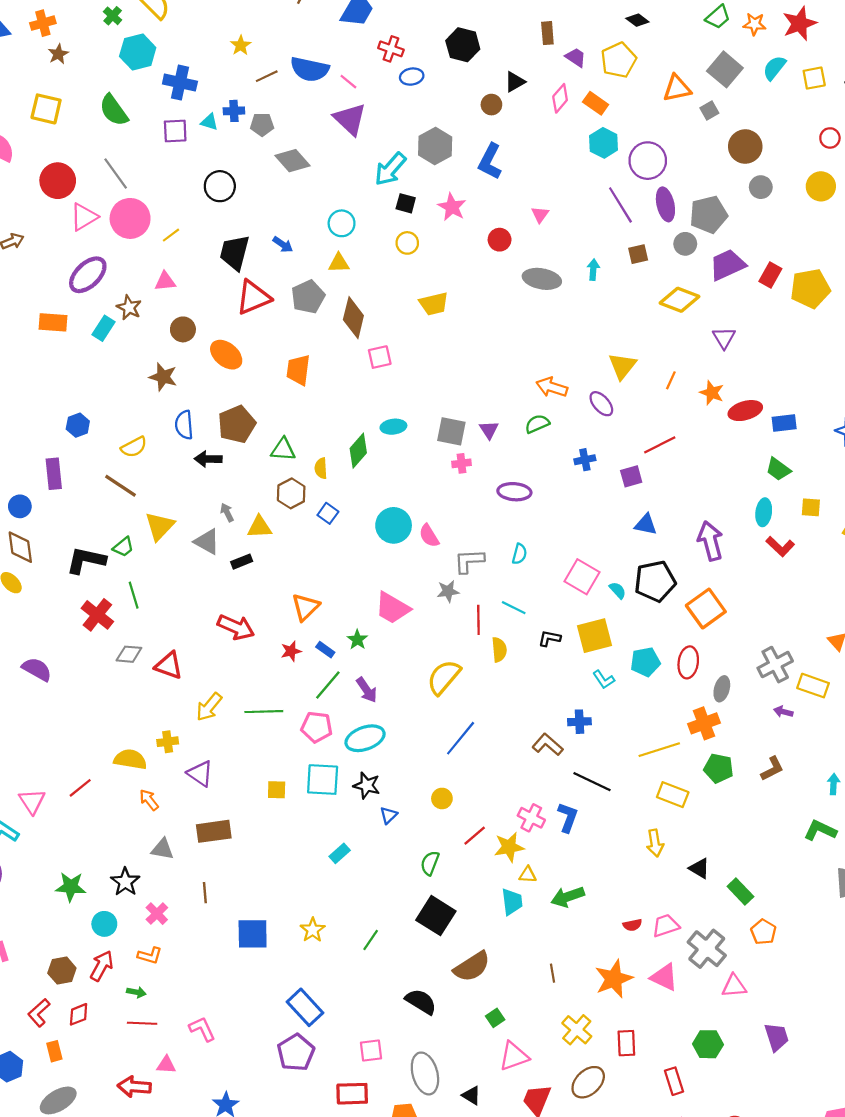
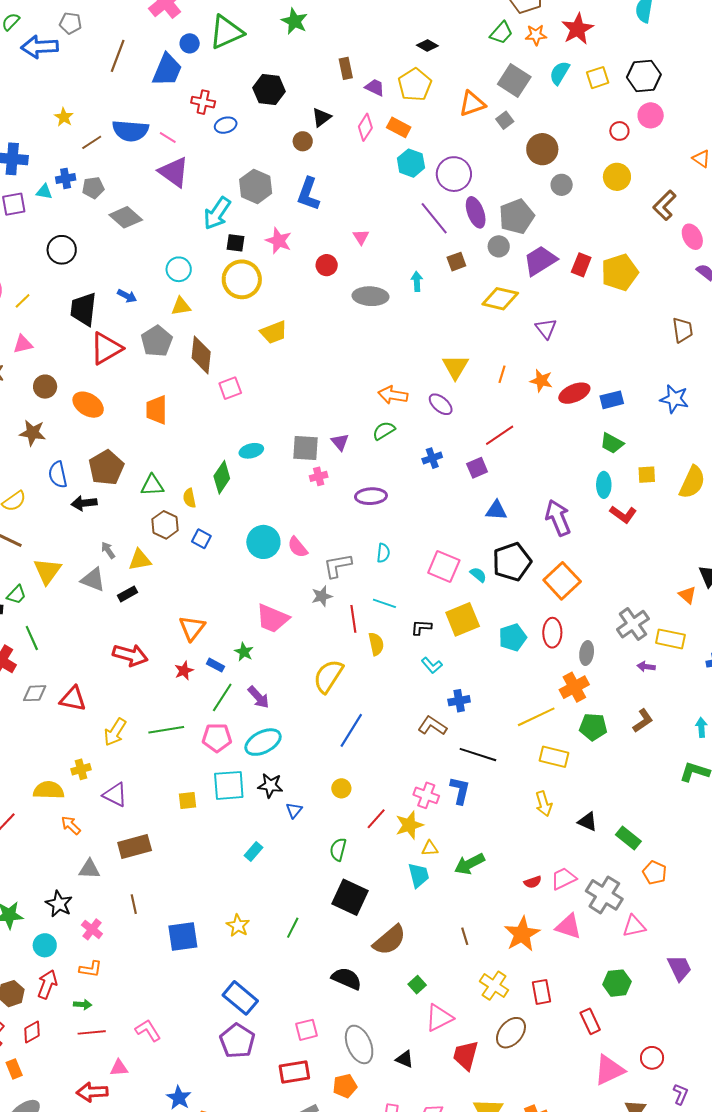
yellow circle: (407, 243) -> (242, 279), size x1.8
cyan L-shape: (604, 680) -> (432, 665), moved

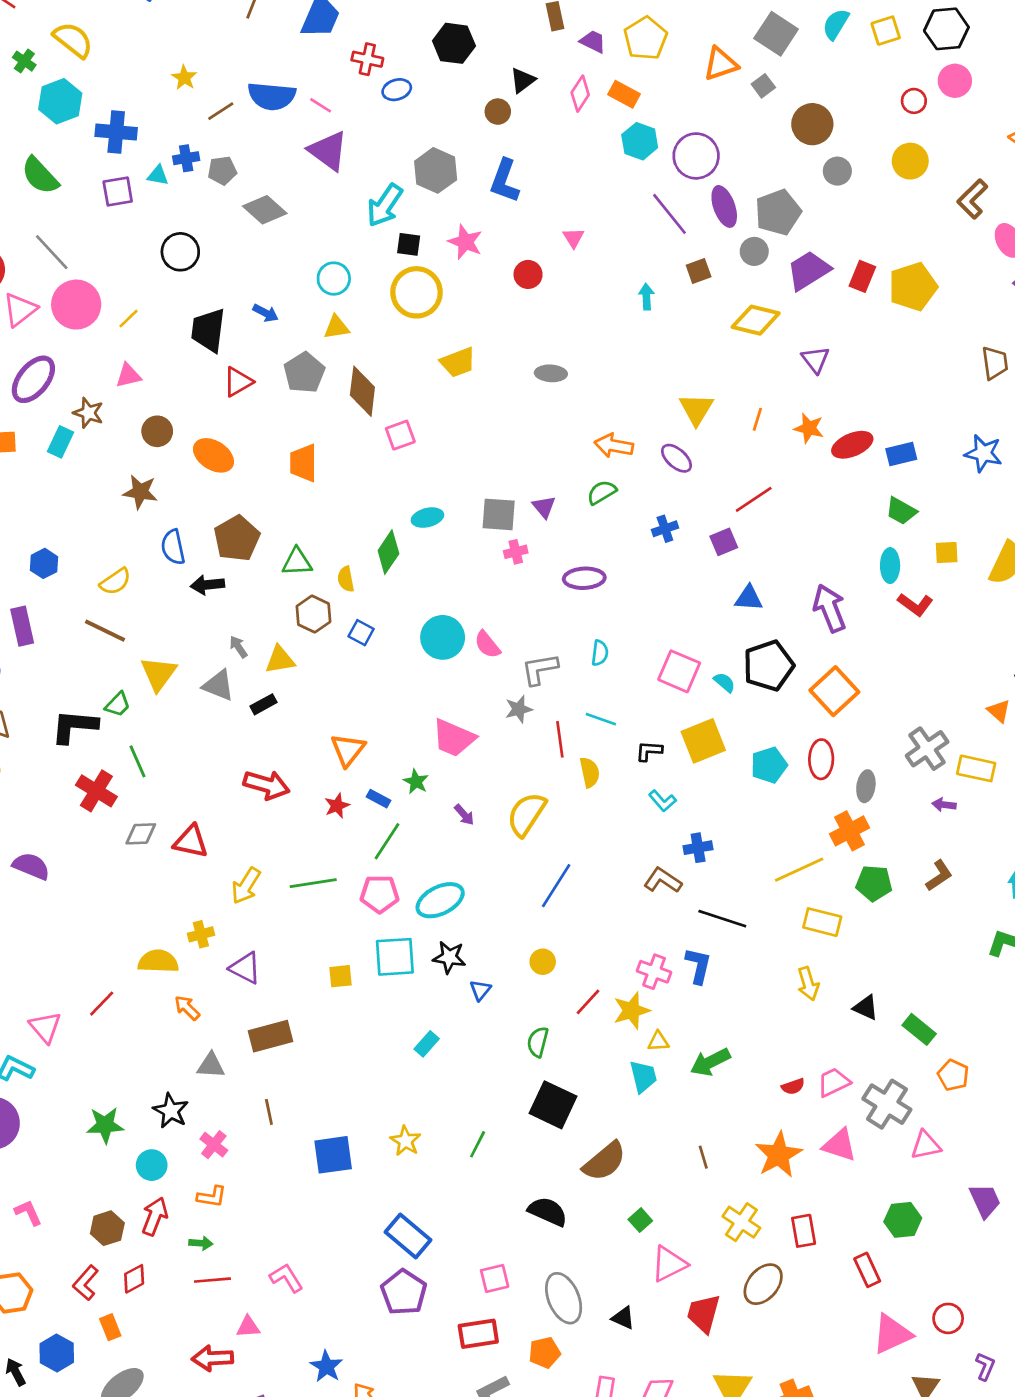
gray ellipse: (370, 296) -> (551, 373), moved, size x0.7
red triangle: (106, 348) -> (238, 382), size x0.7
purple arrow: (259, 697) -> (464, 815), moved, size x0.7

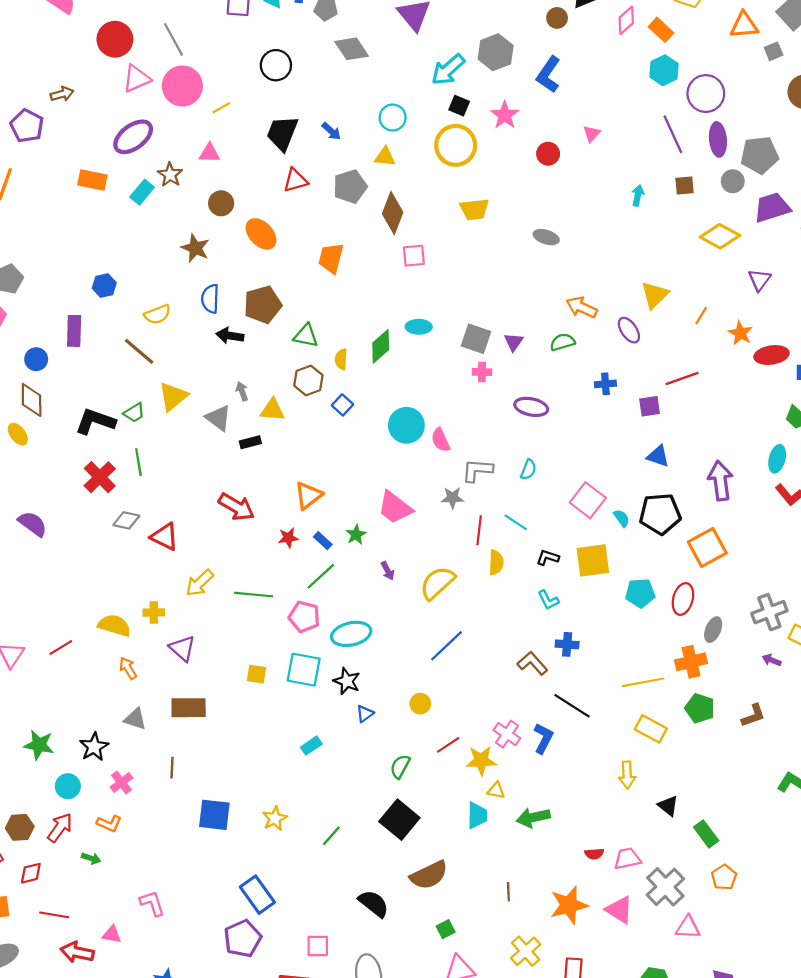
red line: (212, 1280) -> (54, 915), moved

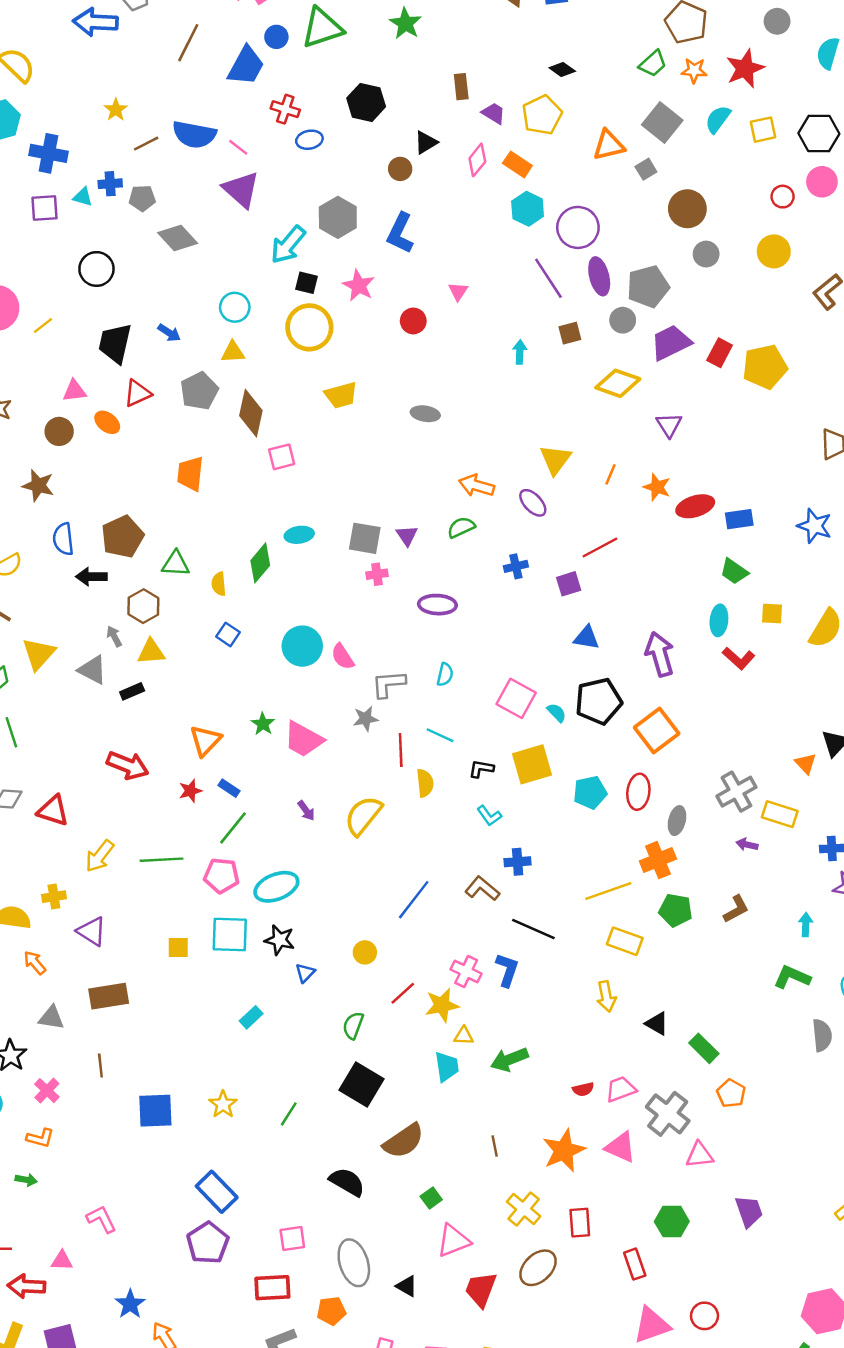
pink triangle: (209, 153) -> (75, 391), moved
orange ellipse: (261, 234) -> (107, 422), moved, size x0.7
brown hexagon: (308, 380) -> (143, 606), moved
green star: (356, 535) -> (263, 724), moved
blue line: (446, 646) -> (414, 900), moved

